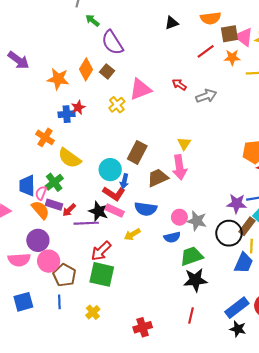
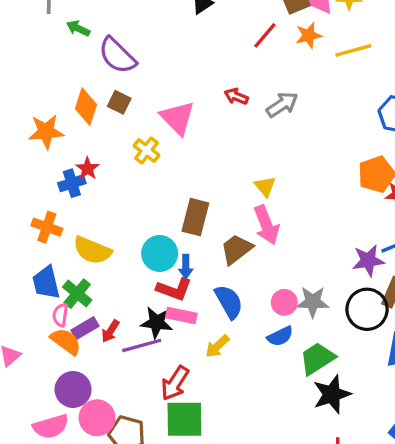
pink triangle: (140, 89) -> (177, 118), turned -40
blue trapezoid: (27, 186) -> (46, 283), moved
purple rectangle: (54, 205) -> (85, 328), turned -35
blue semicircle: (146, 209) -> (229, 302), turned -115

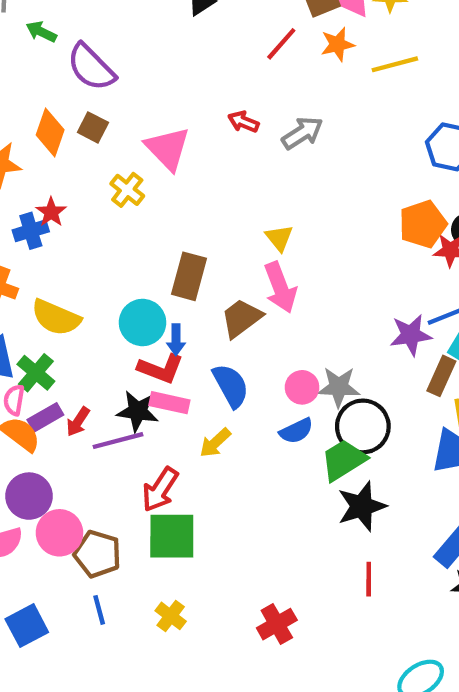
black circle: (367, 309) -> (363, 426), moved

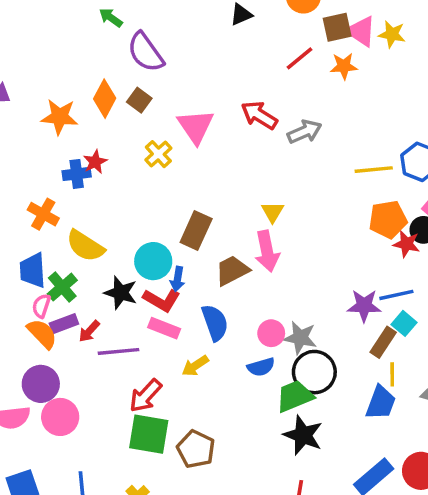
yellow line: (395, 64) -> (374, 170), moved
red arrow: (243, 122) -> (259, 115), size x1.5
black star: (138, 411) -> (121, 293), moved
black star: (362, 506) -> (303, 435), turned 30
brown pentagon: (98, 554) -> (196, 449), moved

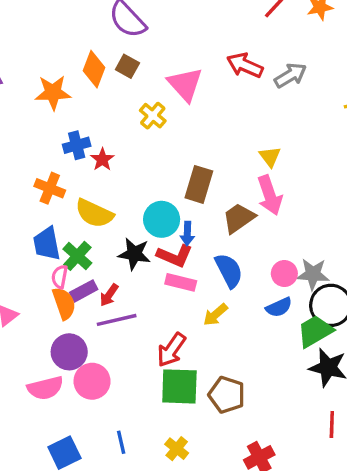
red star: (95, 162) -> (102, 159), moved
orange semicircle: (42, 334) -> (64, 303), turned 32
purple line: (119, 351) -> (117, 320), moved

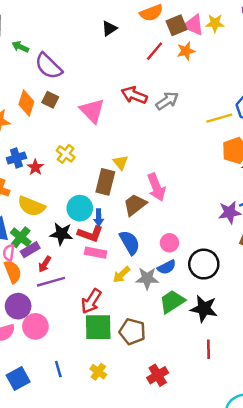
yellow cross: (153, 116) -> (66, 154), moved
yellow triangle: (270, 157) -> (121, 163), moved
gray star: (313, 274) -> (147, 278), moved
purple rectangle: (84, 291) -> (30, 250), moved
green trapezoid: (315, 331) -> (172, 302), moved

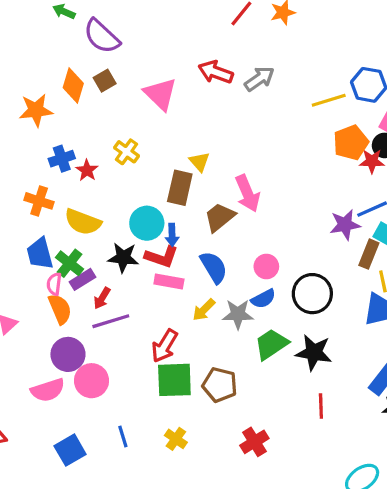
brown square: (50, 100) -> (105, 81), turned 35

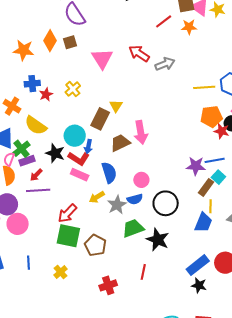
gray star: (238, 314) -> (117, 205), turned 30
red line: (321, 406) -> (143, 272), moved

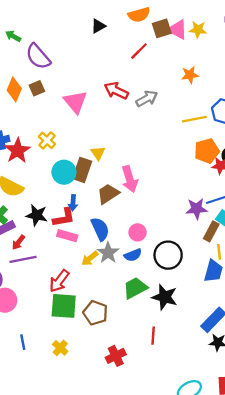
orange star: (189, 27) -> (190, 75), moved
red star: (46, 94) -> (17, 151), size x1.6
cyan circle: (75, 136) -> (64, 172), moved
red L-shape: (79, 158) -> (64, 218), turned -35
gray star: (117, 205) -> (108, 253), moved

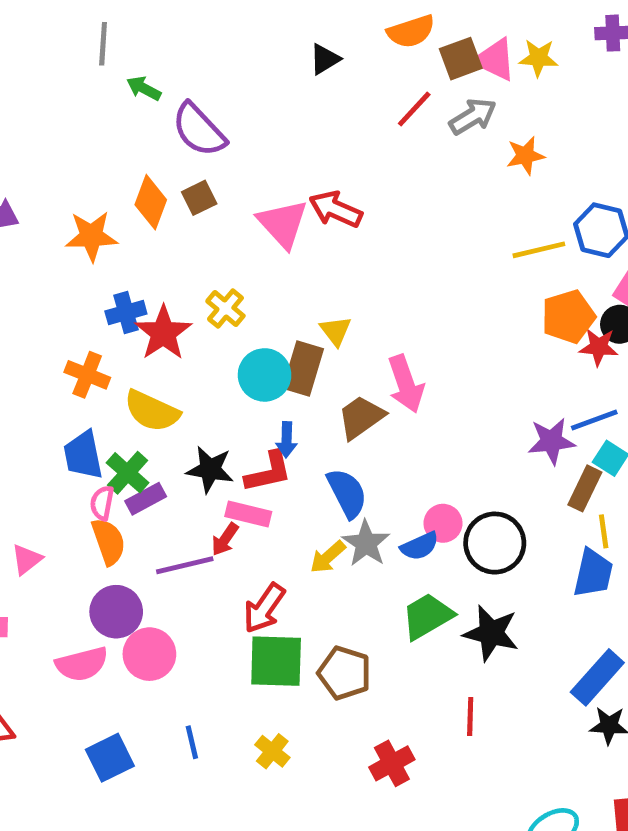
red arrow: (116, 91) -> (336, 209), moved
gray arrow: (147, 99) -> (473, 116), moved
pink circle: (138, 232) -> (443, 523), moved
pink rectangle: (67, 236) -> (248, 514), moved
red arrow: (18, 242) -> (225, 539), moved

